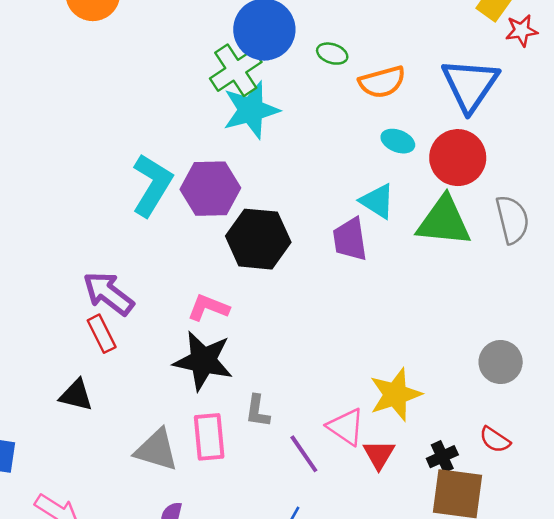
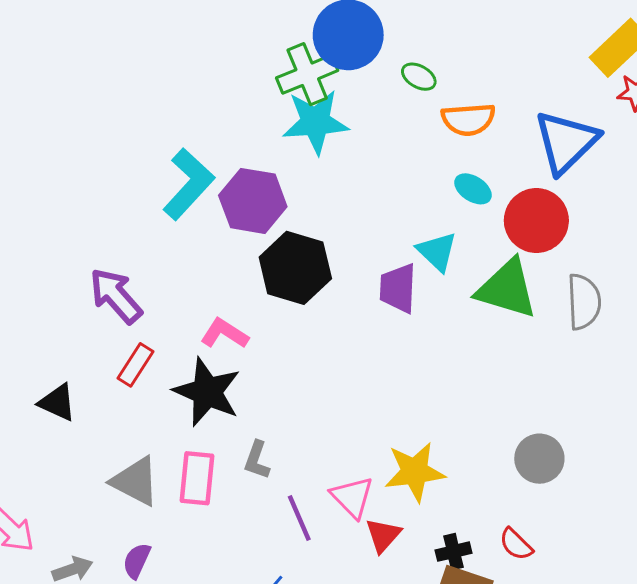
red rectangle: (102, 334) -> (135, 365), moved, turned 48

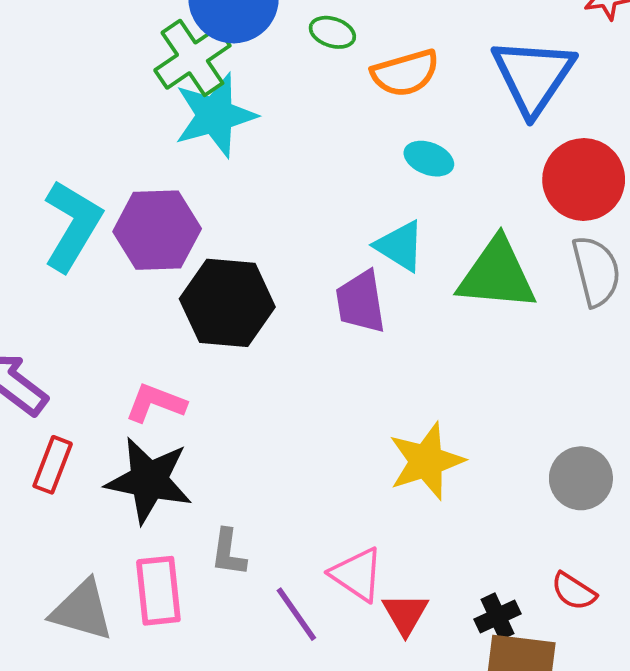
red circle: (536, 221) -> (584, 179), moved
yellow star: (415, 472) -> (426, 461), moved

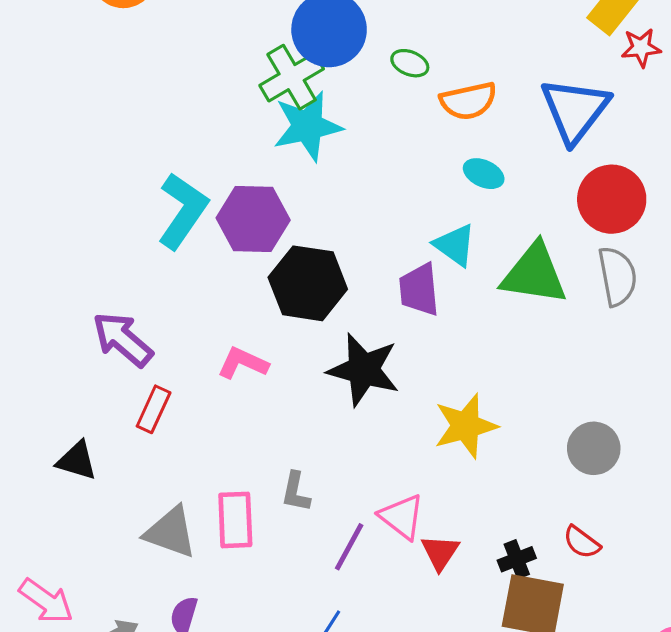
black star: (149, 480) -> (364, 370), moved
purple line: (296, 614) -> (349, 547), turned 60

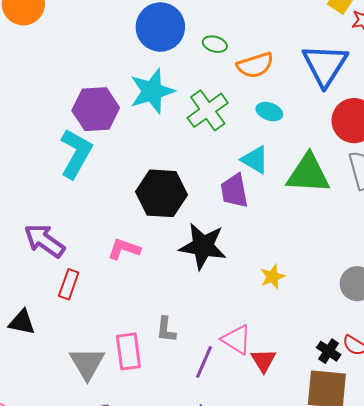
green cross: (292, 77) -> (208, 110), moved
purple hexagon: (253, 219) -> (96, 109), moved
yellow star: (466, 426) -> (273, 277), size x0.6
gray triangle: (171, 532) -> (87, 363), turned 45
black cross: (517, 559) -> (329, 351), moved, turned -30

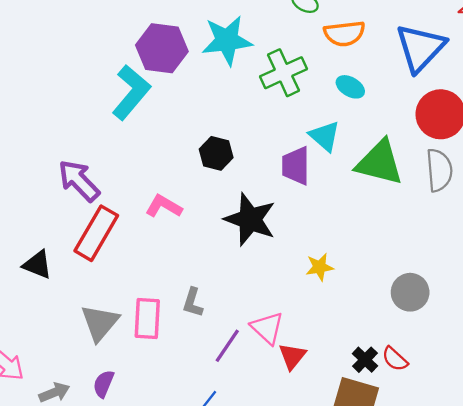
black hexagon: (162, 193) -> (216, 153), size x0.6
red rectangle: (69, 284) -> (96, 233), size x1.6

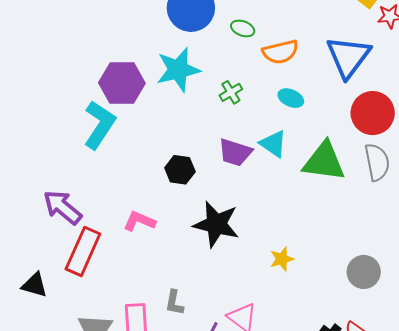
green cross: (283, 73) -> (231, 92), size x0.6
purple trapezoid: (296, 166) -> (235, 152), moved, turned -66

